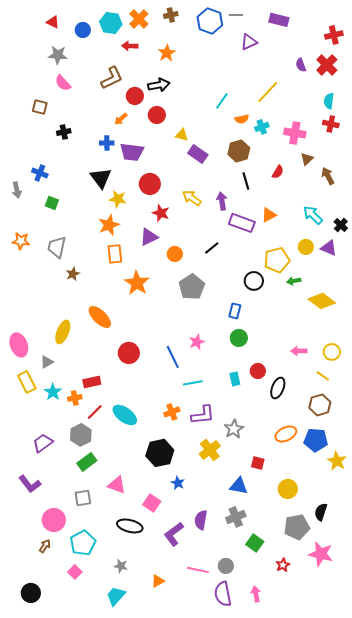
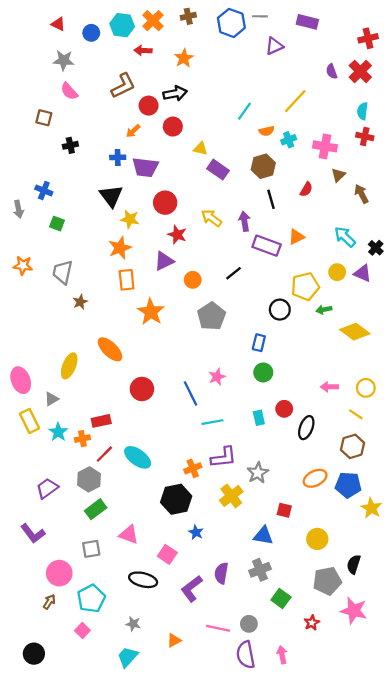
orange cross: (172, 412) -> (193, 468), moved

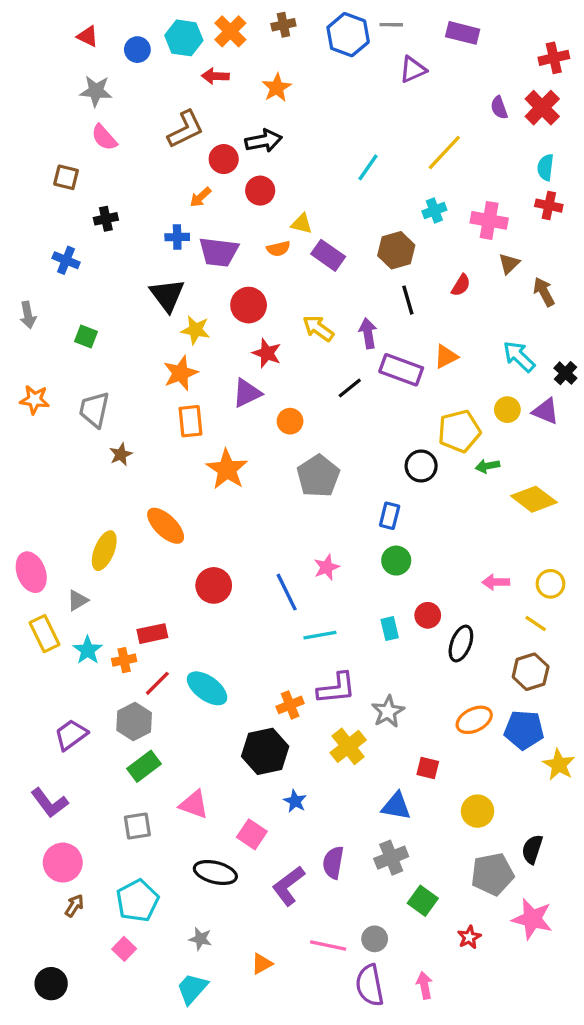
orange semicircle: (267, 131) -> (278, 249), moved
blue cross: (44, 190) -> (66, 260), moved
black line: (233, 273) -> (350, 388), moved
pink circle: (59, 573) -> (63, 863), moved

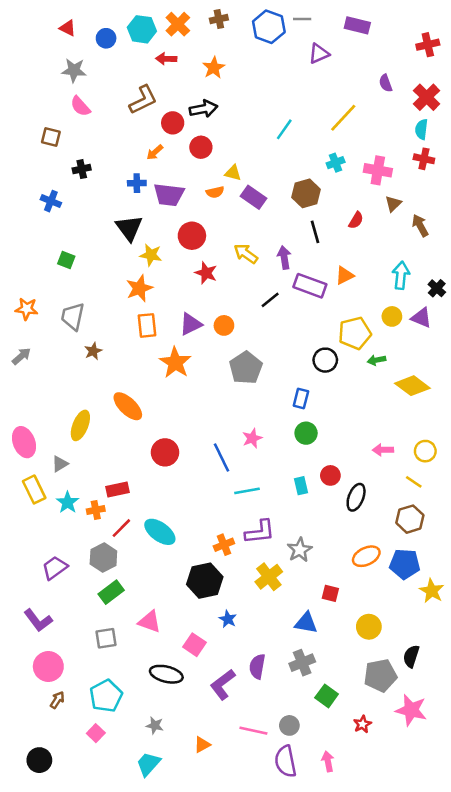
red cross: (542, 108) -> (427, 97), moved
gray arrow: (28, 315) -> (21, 356), moved, turned -120
cyan arrow: (519, 356) -> (401, 275), turned 52
purple triangle: (247, 393) -> (191, 324), moved

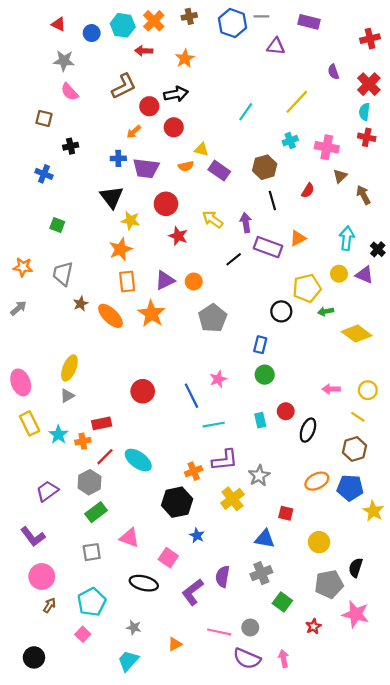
purple triangle: (319, 54) -> (276, 46), turned 30
orange ellipse: (128, 406) -> (110, 316), moved
gray triangle: (60, 464) -> (67, 396), moved
purple semicircle: (286, 761) -> (247, 659), turned -56

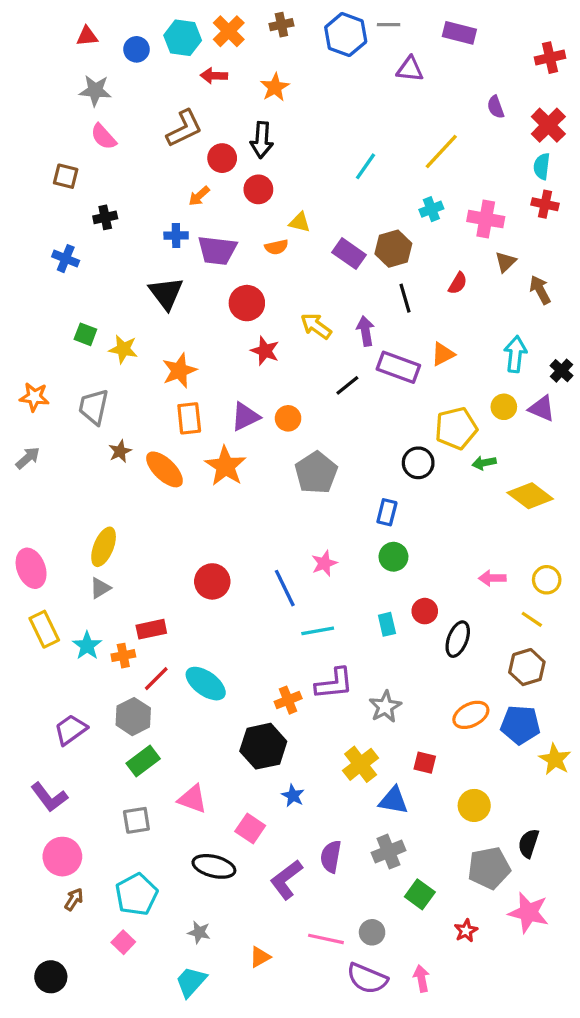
red triangle: (58, 24) -> (87, 36), turned -32
black arrow: (176, 94) -> (262, 140), turned 105
purple rectangle: (219, 171) -> (349, 254), moved
yellow star: (130, 220) -> (123, 349), moved
yellow cross: (232, 499) -> (361, 764), moved

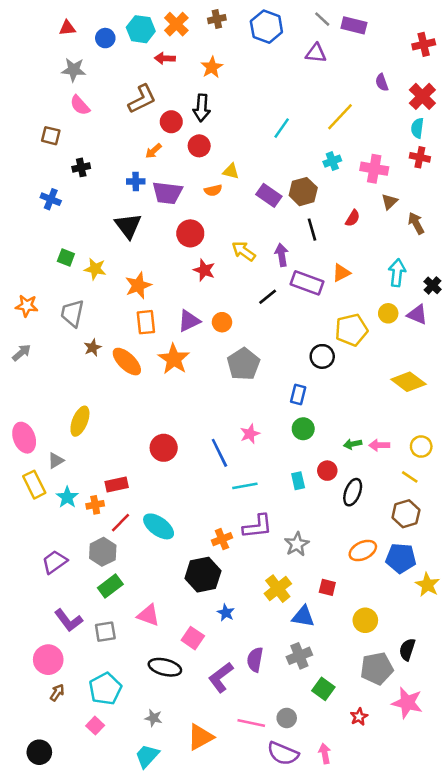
gray line: (389, 25) -> (322, 19), moved, turned 42
green arrow: (484, 463) -> (353, 444), moved
gray triangle: (100, 588) -> (56, 460), moved
purple L-shape: (49, 797) -> (69, 620), moved
orange triangle: (260, 957) -> (200, 737), size x1.6

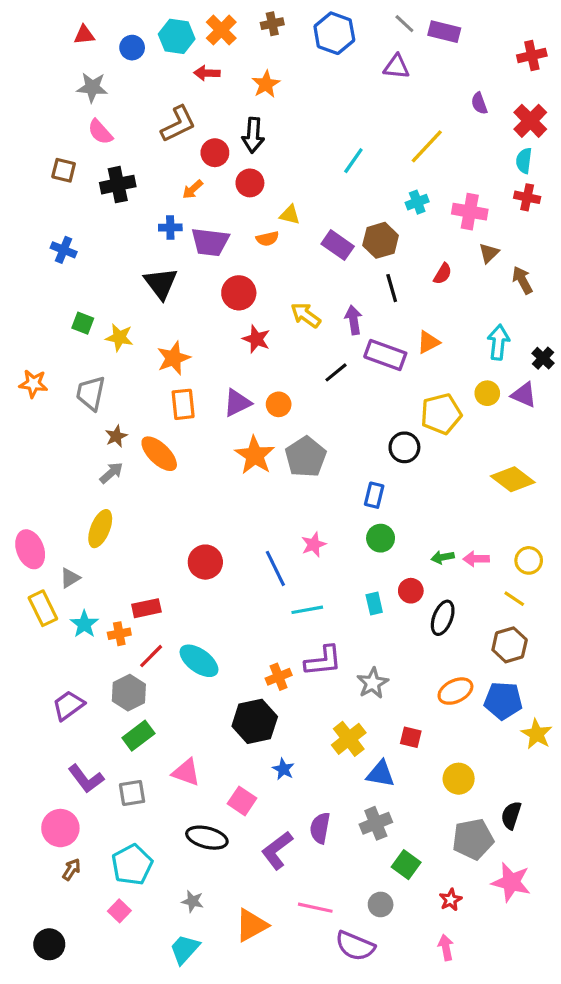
black cross: (81, 167) -> (118, 185), moved, size x1.5
gray arrow: (22, 353) -> (111, 473), moved
orange star: (174, 359) -> (255, 455), moved
gray circle: (287, 718) -> (381, 904), moved
pink arrow: (325, 753) -> (446, 947), moved

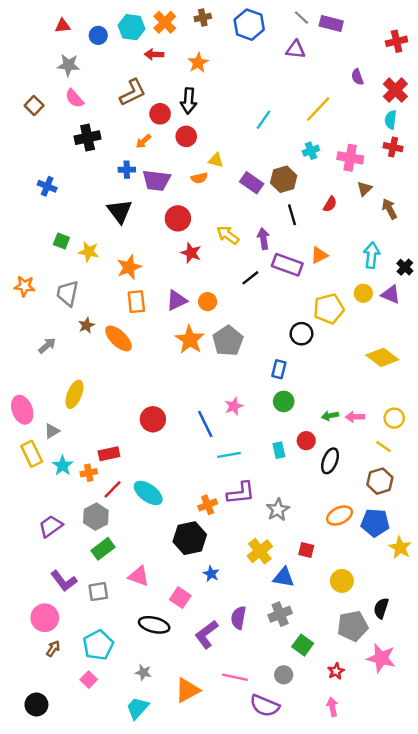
brown square: (64, 170) -> (34, 105), moved, turned 30
gray arrow: (111, 473) -> (47, 346), moved

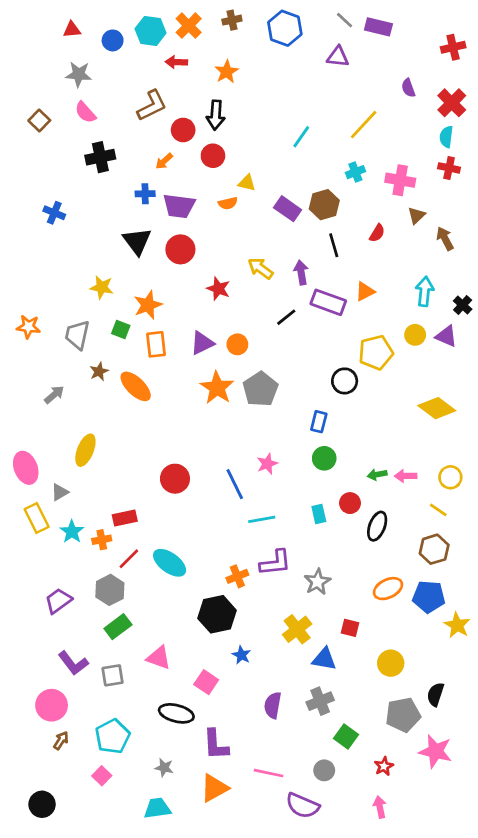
red circle: (178, 218) -> (180, 249), moved
green square: (61, 241) -> (121, 329), moved
purple L-shape: (206, 634) -> (216, 745), moved, turned -56
cyan trapezoid: (137, 708) -> (157, 808), turned 40

